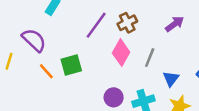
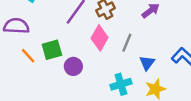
purple semicircle: (34, 40) -> (16, 26), turned -40
purple circle: (114, 97) -> (73, 66), moved

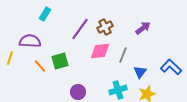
pink diamond: (100, 38) -> (100, 51), turned 55
purple circle: (73, 66) -> (78, 92), moved

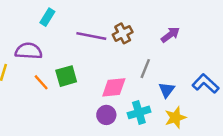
purple line: (80, 29) -> (91, 36), turned 65
pink diamond: (100, 51) -> (114, 87), moved
purple circle: (78, 92) -> (106, 115), moved

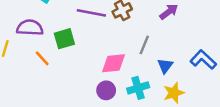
green square: (66, 76) -> (64, 39), moved

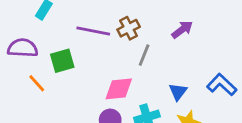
gray line: (144, 45) -> (144, 55), moved

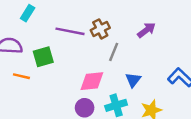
orange line: (37, 83) -> (21, 76), turned -35
blue triangle: (178, 92) -> (133, 80), moved

